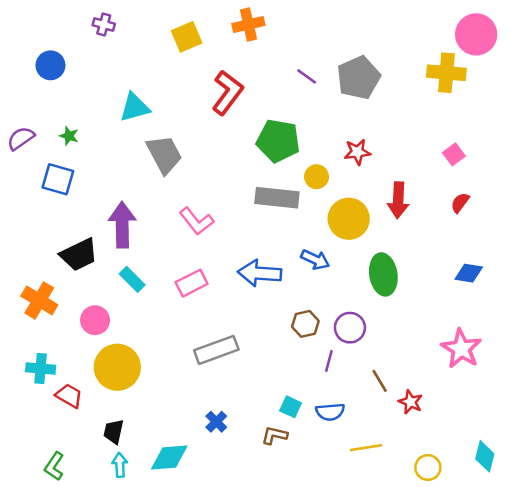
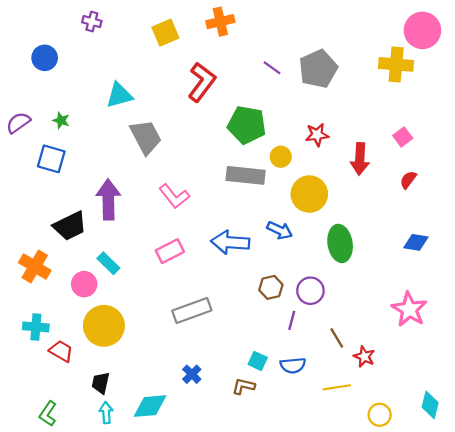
red arrow: (398, 200) -> (360, 159), moved
cyan rectangle: (132, 279) -> (108, 263), moved
yellow line: (366, 448) -> (337, 387), moved

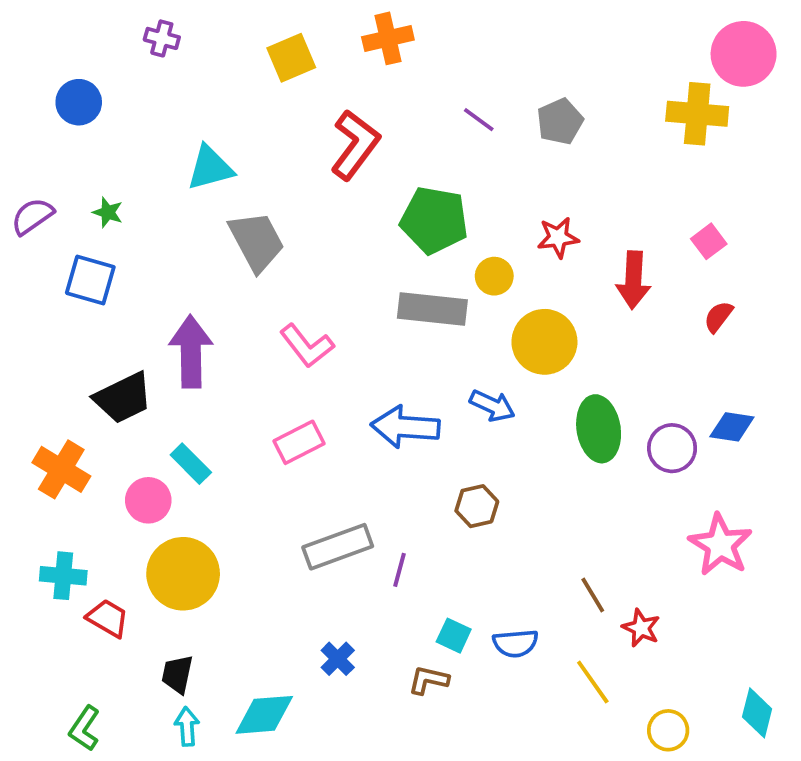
gray pentagon: (318, 69) -> (560, 122), size x0.7
purple circle: (310, 291) -> (672, 448), moved
purple line: (292, 320) -> (400, 570), moved
yellow line: (337, 387) -> (593, 682), turned 64

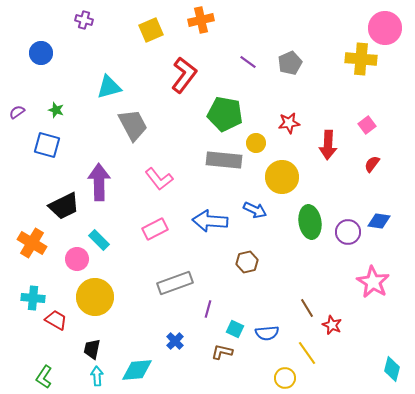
purple semicircle: (32, 216) -> (17, 112), size x0.7
purple line: (400, 570) -> (208, 309), moved
yellow circle: (668, 730) -> (285, 378), moved

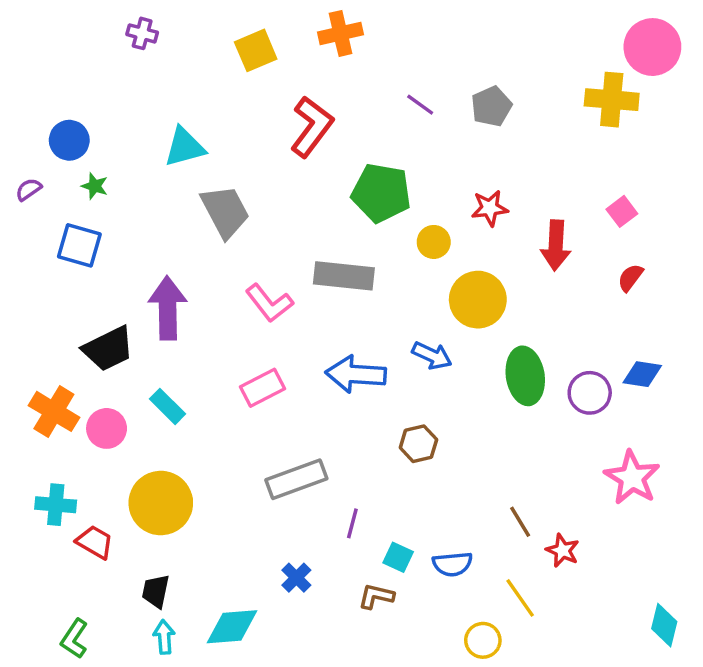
blue circle: (41, 53) -> (69, 140), moved
gray rectangle: (224, 160) -> (344, 276), moved
pink circle: (77, 259) -> (107, 428), moved

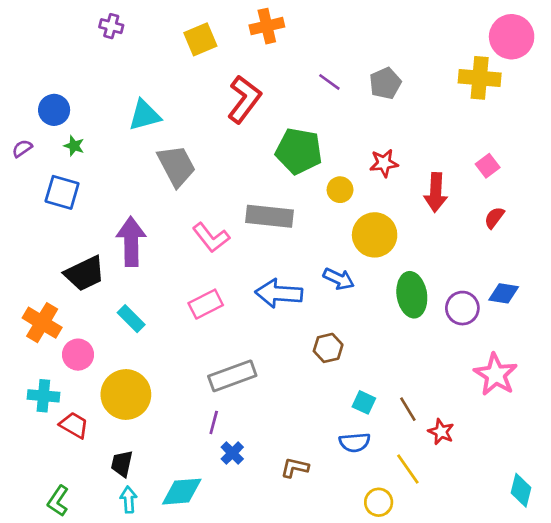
pink circle: (107, 428) -> (78, 355), moved
purple line: (352, 523) -> (214, 422), moved
cyan square: (398, 557) -> (364, 402), moved

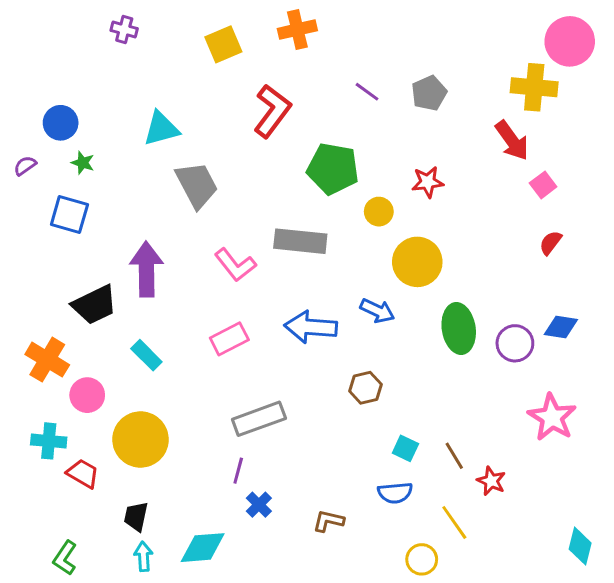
red arrow: (436, 192) -> (512, 141), moved, turned -39

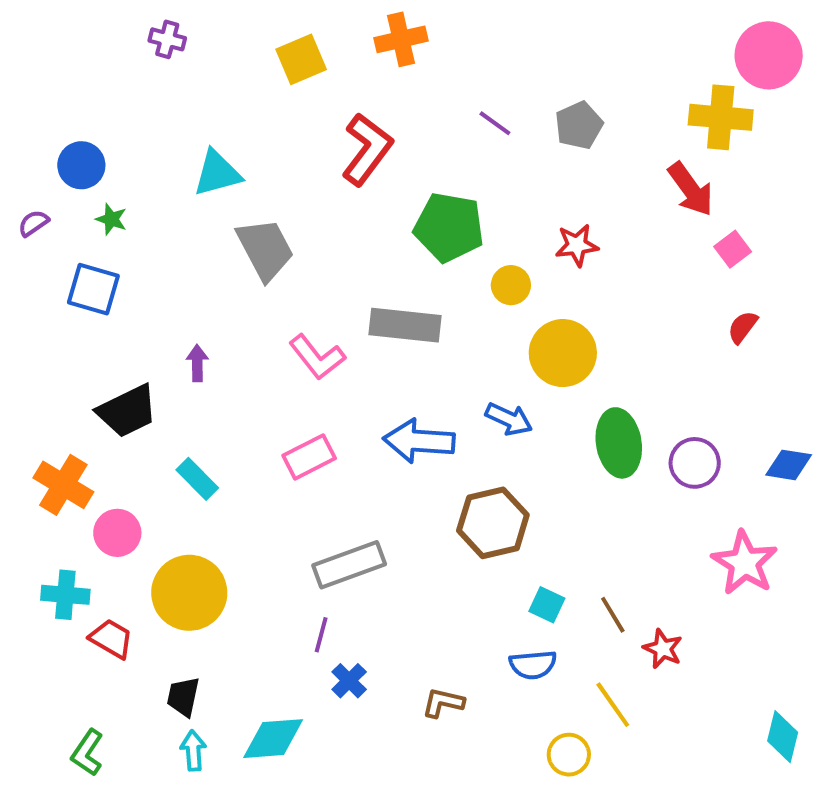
purple arrow: (146, 269) -> (197, 363), size x0.5
blue diamond: (561, 327) -> (789, 465), moved
brown hexagon: (365, 388) -> (493, 523), size x1.6

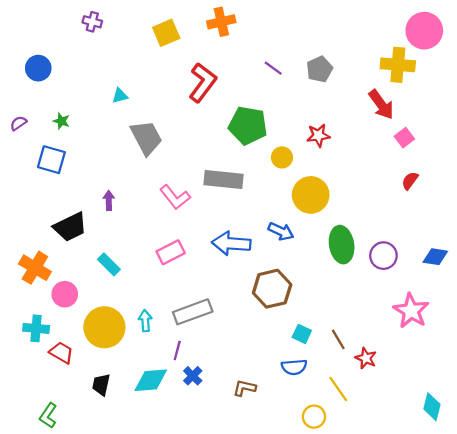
blue circle: (81, 165) -> (38, 68), moved
cyan triangle: (217, 173) -> (120, 96), size x0.6
cyan diamond: (273, 739) -> (151, 380), moved
cyan arrow: (193, 751) -> (145, 321), moved

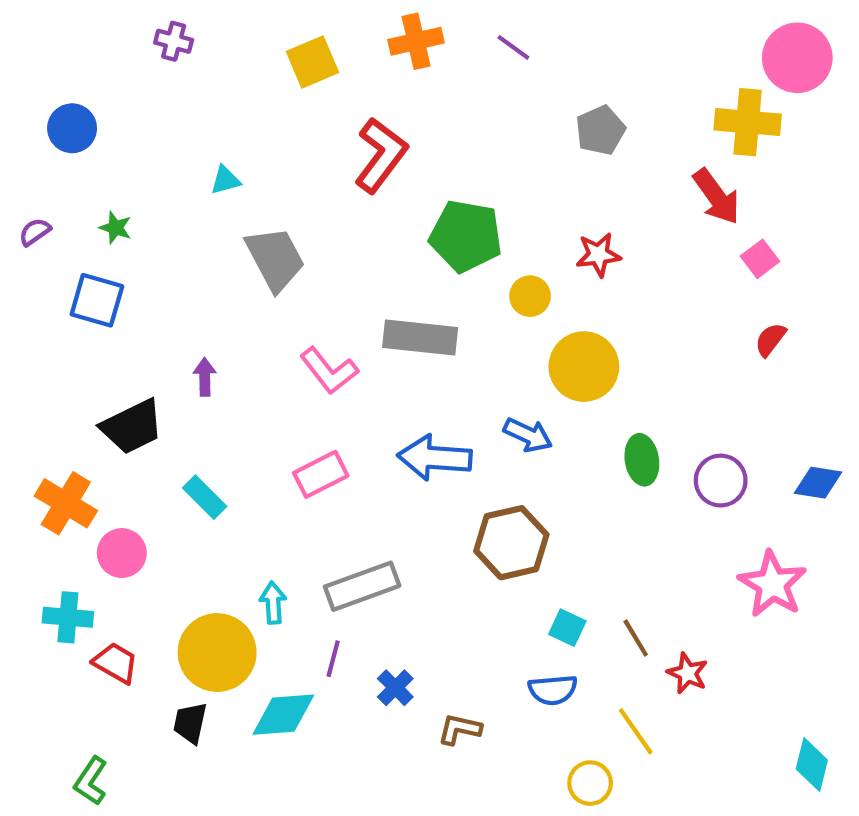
purple line: (273, 68) -> (513, 47), moved
green ellipse: (342, 245) -> (642, 460), size x0.7
yellow circle: (104, 327) -> (217, 653), moved
blue cross: (193, 376) -> (395, 688), moved

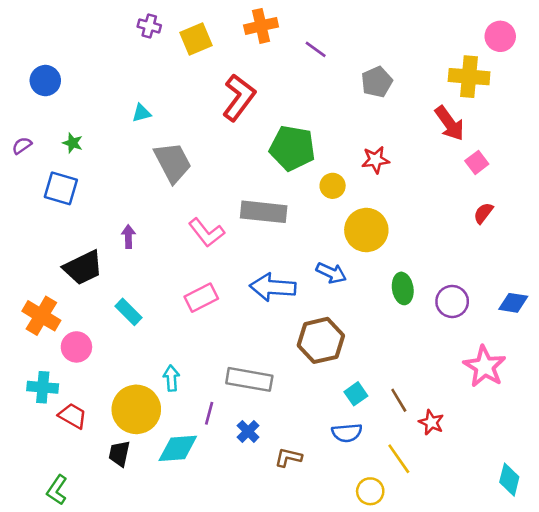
purple cross: (174, 41) -> (149, 26), moved
purple line: (513, 47) -> (316, 49), moved
pink circle: (797, 58) -> (500, 36), size x0.7
gray rectangle: (362, 586) -> (249, 379), moved, turned 30
cyan square: (567, 628) -> (356, 394), turned 30

